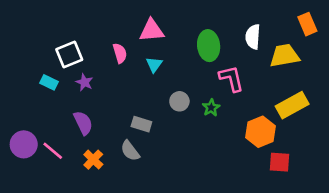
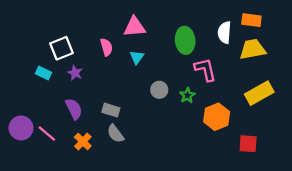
orange rectangle: (307, 24) -> (251, 20), moved, turned -60
gray rectangle: (141, 124) -> (111, 110), moved
orange hexagon: (261, 132) -> (217, 117), moved

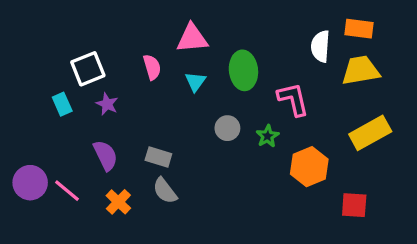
green ellipse: (185, 40) -> (243, 70), moved
cyan rectangle: (44, 73) -> (62, 104), turned 40

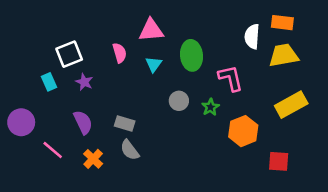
purple circle: (30, 183) -> (21, 122), moved

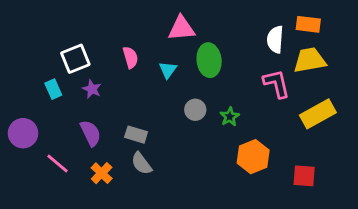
pink triangle: (151, 30) -> (181, 28), moved
pink L-shape: (231, 78) -> (277, 84), moved
orange hexagon: (243, 131) -> (253, 157), moved

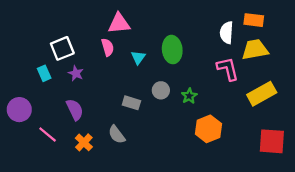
pink triangle: (181, 28) -> (119, 23), moved
gray rectangle: (136, 135) -> (131, 103), moved
red square: (304, 176) -> (272, 141), moved, size x1.4

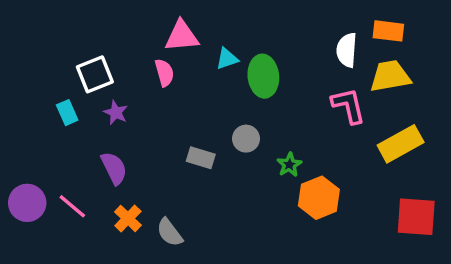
cyan triangle: (138, 57) -> (227, 59), moved, turned 35
green star: (189, 96) -> (289, 165), moved
purple circle: (19, 110) -> (27, 203), moved
gray semicircle: (117, 134) -> (170, 232), moved

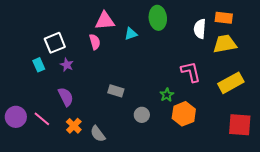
green ellipse: (263, 76) -> (158, 18), moved
pink L-shape: (348, 106) -> (191, 72), moved
gray circle: (246, 139) -> (142, 115), moved

